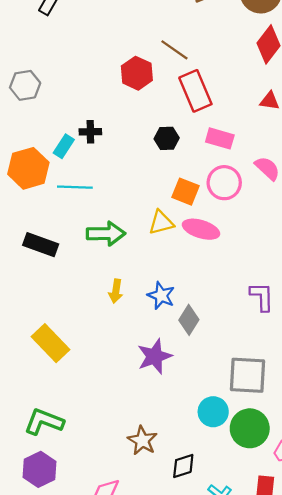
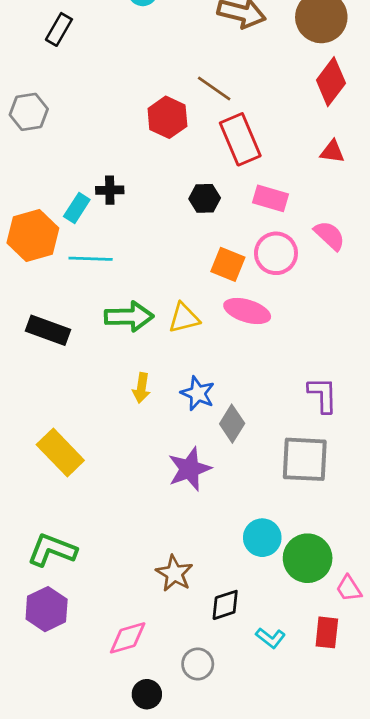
gray hexagon: (25, 85) -> (29, 112), moved
yellow triangle: (161, 223) -> (184, 318), moved
gray square: (247, 375) -> (305, 459), moved

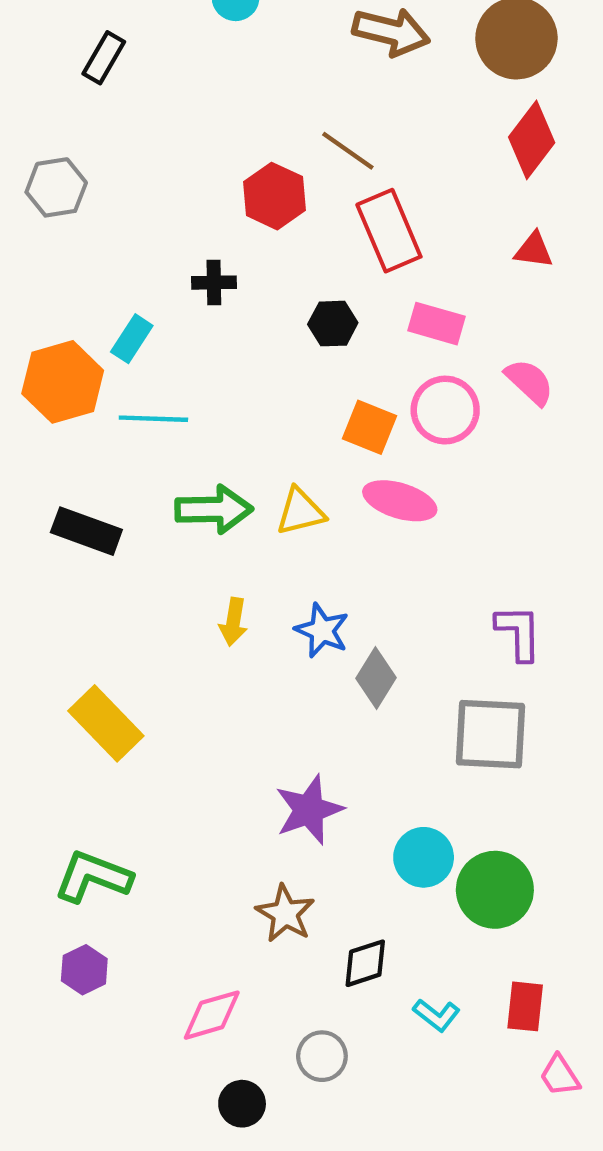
black cross: (110, 190) -> (214, 283), moved
purple star: (189, 469) -> (309, 810), moved
pink trapezoid: (349, 588) -> (560, 1076), moved
purple hexagon: (47, 609) -> (84, 970), size x0.7

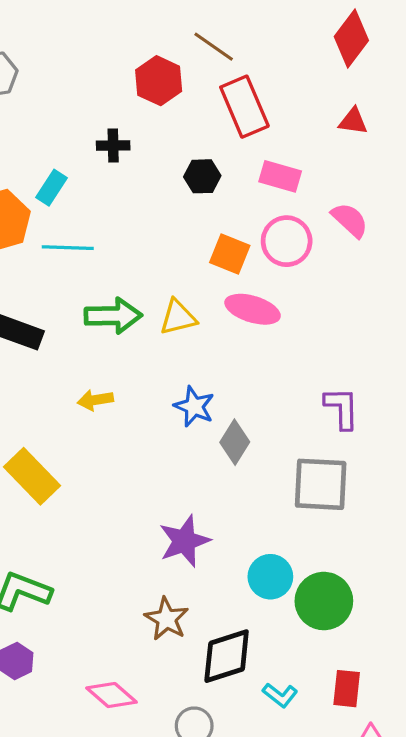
yellow arrow: (233, 622) -> (95, 400), moved, turned 72
black diamond: (365, 963) -> (227, 656), size x1.5
pink diamond: (212, 1015) -> (112, 695), turned 57

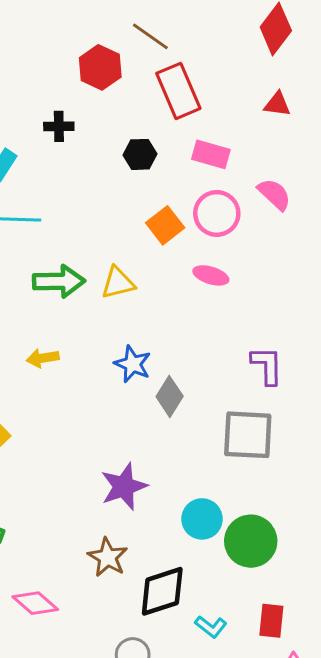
orange square: (230, 254) -> (165, 225), turned 30
pink ellipse: (253, 309) -> (211, 275), moved, size x0.7
pink diamond: (112, 695) -> (35, 603), moved

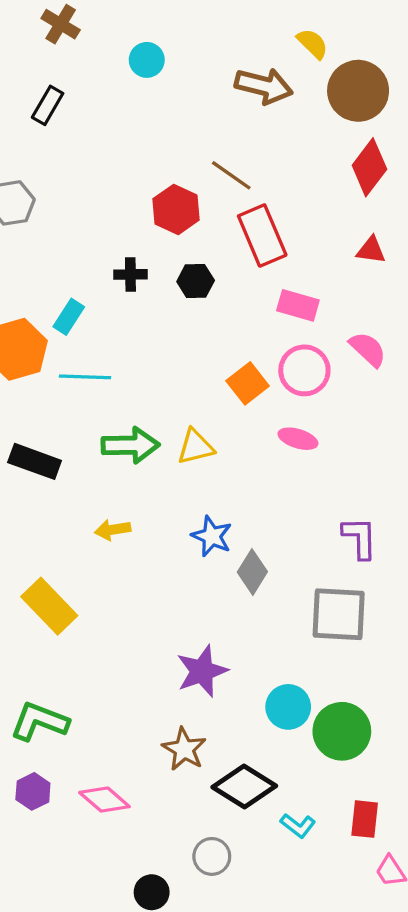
black hexagon: (140, 154) -> (196, 281), moved
black diamond: (162, 591) -> (244, 787), turned 50

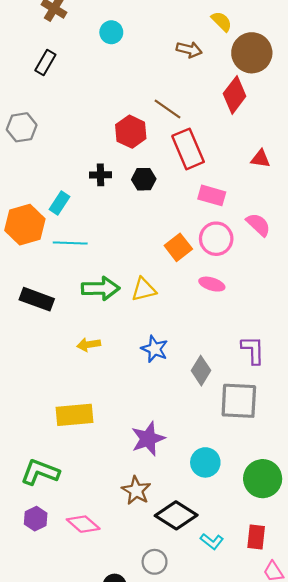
brown arrow: (264, 86) -> (189, 50), size x0.7
red diamond: (369, 167) -> (235, 95), moved
gray diamond: (252, 572) -> (201, 371), moved
yellow rectangle: (49, 606) -> (75, 415), moved, turned -51
green circle: (342, 731) -> (263, 479), moved

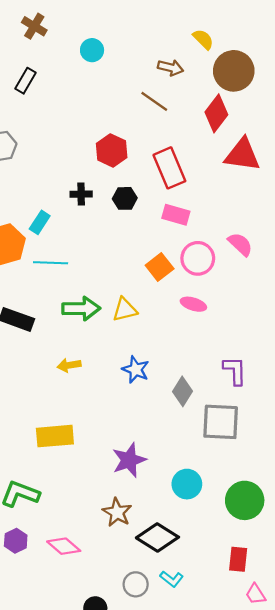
brown line: (168, 109) -> (154, 101), moved
red triangle: (260, 159) -> (242, 155), moved, size x1.8
pink rectangle: (212, 195) -> (176, 215), moved
cyan L-shape: (212, 541) -> (172, 579), moved

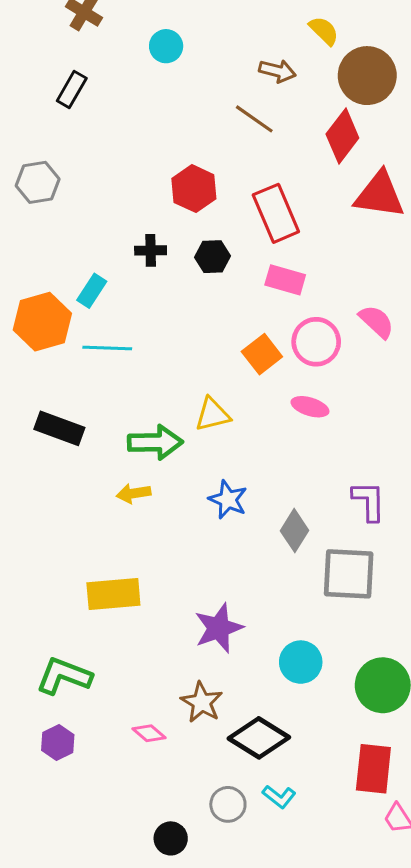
green arrow: (81, 309) -> (155, 442), moved
pink diamond: (64, 546) -> (149, 733), moved, size x0.7
red rectangle: (238, 559) -> (373, 769), size x1.4

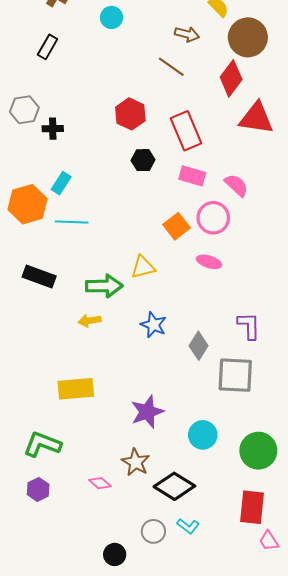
black cross: (151, 250) -> (53, 129), moved
pink semicircle: (377, 322) -> (236, 185), moved

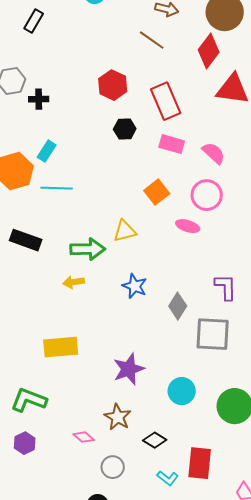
pink circle: (213, 218) -> (207, 195), moved
black diamond: (174, 486) -> (155, 440), size x0.6
red rectangle: (252, 507) -> (200, 463), moved
gray circle: (153, 531) -> (113, 467), moved

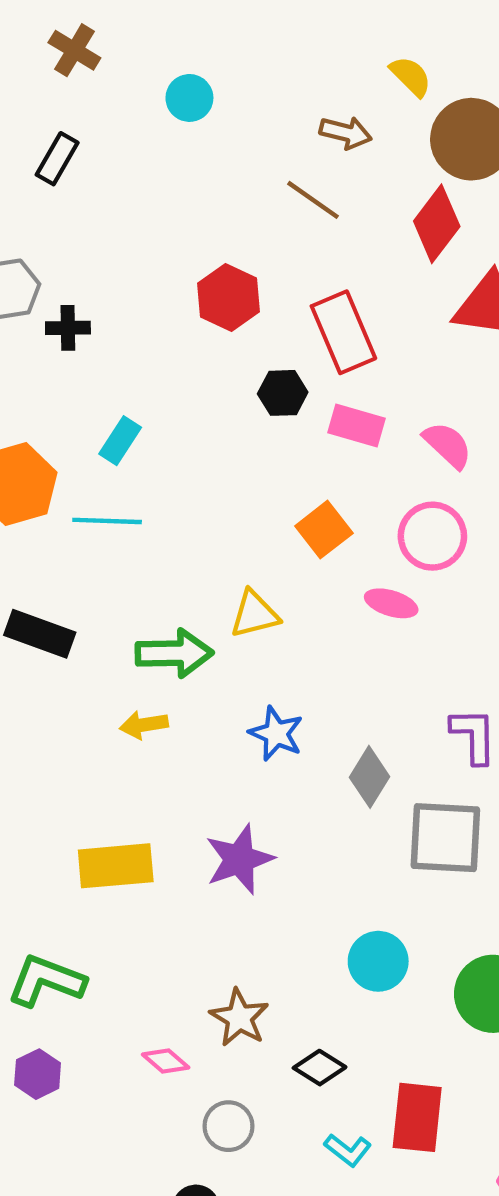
black hexagon: (125, 129) -> (283, 393), moved
cyan rectangle: (47, 151) -> (120, 441), moved
purple star: (129, 369) -> (239, 859), moved

